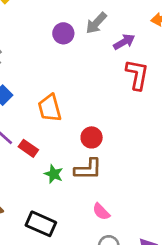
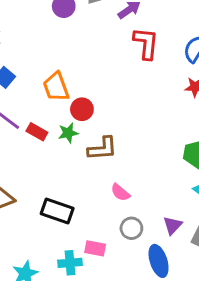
red circle: (92, 137) -> (82, 109), moved
green star: (54, 174) -> (68, 133), moved, turned -30

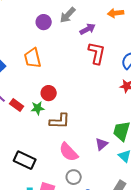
orange trapezoid: (56, 87) -> (33, 58), moved
pink semicircle: (120, 192) -> (69, 152), size x1.5
purple triangle: (173, 225) -> (102, 144), moved

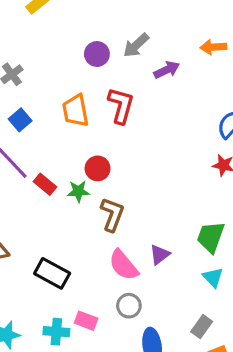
red L-shape: (97, 53) -> (121, 105), moved
brown L-shape: (60, 121) -> (112, 214), turned -75
purple triangle: (102, 144) -> (160, 255), moved

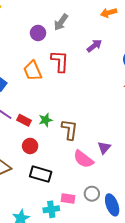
purple arrow: (167, 70) -> (94, 46), moved
red circle: (98, 168) -> (30, 146), moved
gray circle: (129, 306) -> (92, 194), moved

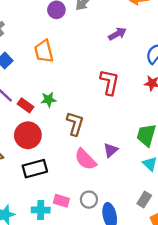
red L-shape: (60, 61) -> (109, 82), moved
green star: (45, 120) -> (49, 100), moved
red circle: (30, 146) -> (28, 135), size x1.5
black rectangle: (41, 174) -> (35, 169), turned -40

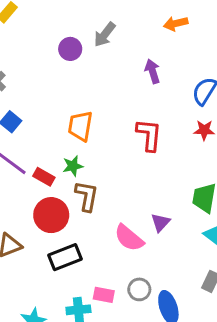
purple arrow: (117, 34) -> (152, 71), turned -72
orange trapezoid: (44, 51) -> (80, 126), moved, turned 30
brown L-shape: (75, 124) -> (87, 196), moved

